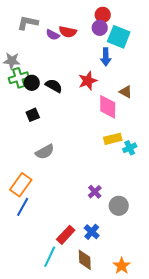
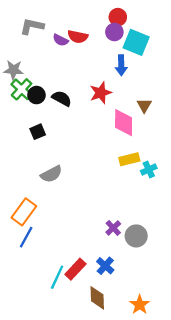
green cross: (19, 78) -> (22, 89), turned -30
brown triangle: (126, 92) -> (144, 105), turned 32
purple cross: (95, 192) -> (113, 228), moved
cyan line: (50, 257) -> (57, 277), moved

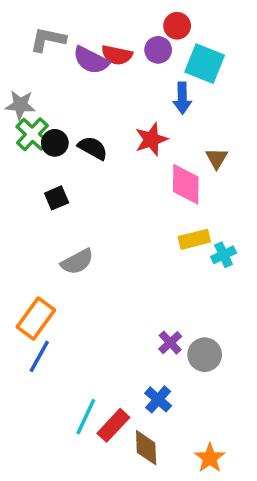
purple circle: (114, 32) -> (158, 50), moved
purple semicircle: (61, 40) -> (91, 60), size x1.5
red rectangle: (75, 269) -> (113, 425), moved

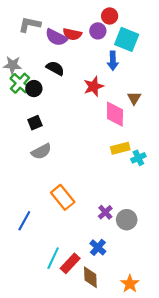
black semicircle: (93, 148) -> (55, 68), moved
gray semicircle: (77, 262) -> (41, 151), moved
orange rectangle: (36, 318) -> (63, 197), moved, turned -75

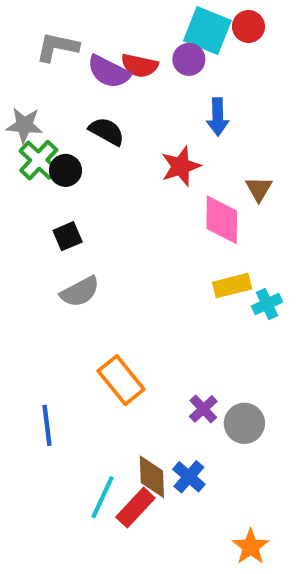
red circle: (110, 16) -> (249, 26), moved
cyan square: (127, 39) -> (207, 31), moved
blue line: (24, 221) -> (47, 425), turned -36
brown diamond: (90, 277) -> (152, 477), moved

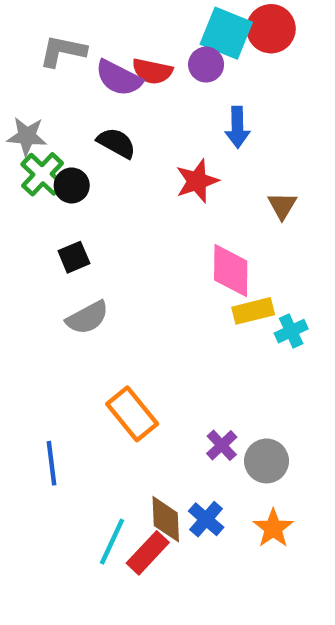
red circle: (249, 26) -> (271, 29), size x1.4
pink diamond: (222, 220) -> (231, 271), moved
orange star: (251, 547) -> (273, 528), moved

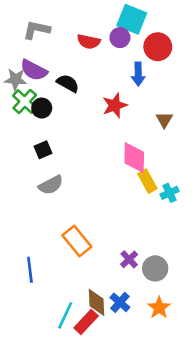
red circle: (271, 29) -> (158, 47), moved
purple semicircle: (119, 78) -> (34, 70), moved
yellow rectangle: (253, 311) -> (147, 181), turned 75

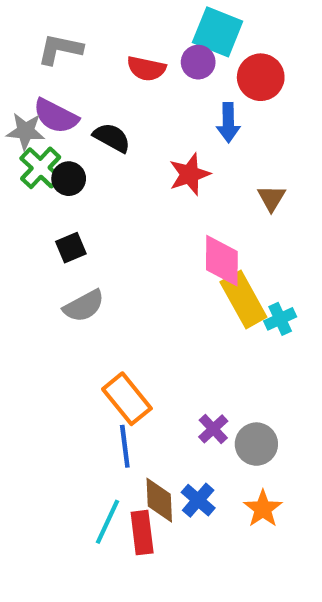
yellow rectangle: (147, 181) -> (243, 299), size x1.4
blue line: (30, 270) -> (125, 446), moved
red rectangle: (86, 322) -> (142, 533), turned -50

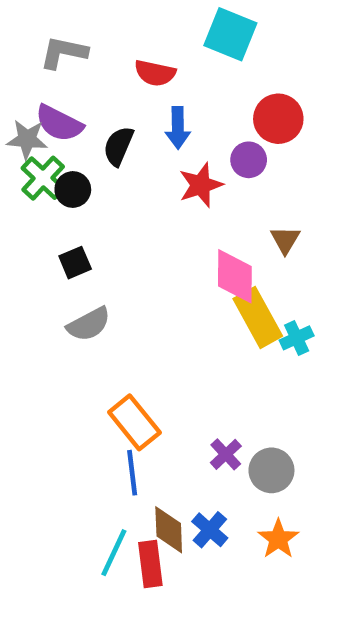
purple circle: (198, 62) -> (249, 160), moved
red circle: (261, 77) -> (278, 119), moved
blue arrow: (228, 123) -> (178, 128), moved
black semicircle: (112, 138) -> (118, 146), turned -96
brown triangle: (272, 198) -> (285, 240), moved

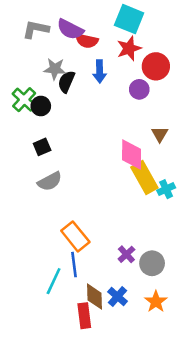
purple semicircle: (59, 123) -> (70, 29), moved
gray star: (27, 139) -> (55, 69), moved
red star: (201, 185) -> (129, 48), moved
cyan line: (114, 553) -> (54, 281), moved

